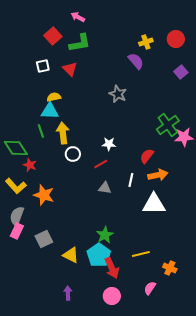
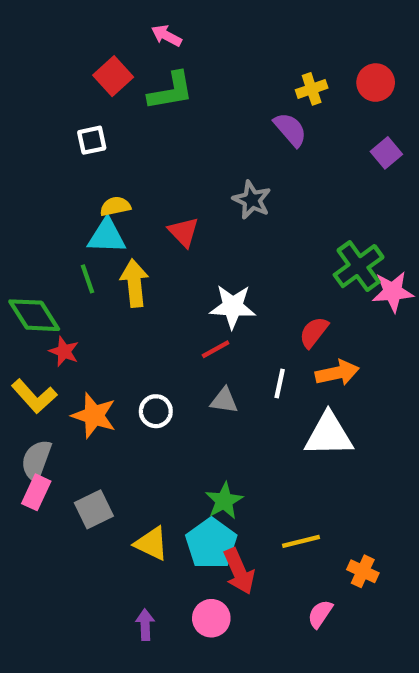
red triangle: (70, 69) -> (184, 232), moved
white star: (109, 144) -> (233, 307), size x1.5
white circle: (73, 154) -> (156, 411), moved
pink circle: (112, 296) -> (211, 618), moved

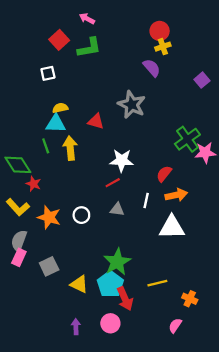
red circle: (376, 83) -> (160, 31), moved
gray star: (252, 200) -> (132, 105), size x1.4
red triangle: (184, 232) -> (96, 121), turned -30
green star: (224, 501) -> (117, 262), size x1.4
pink semicircle: (320, 614) -> (175, 326), moved

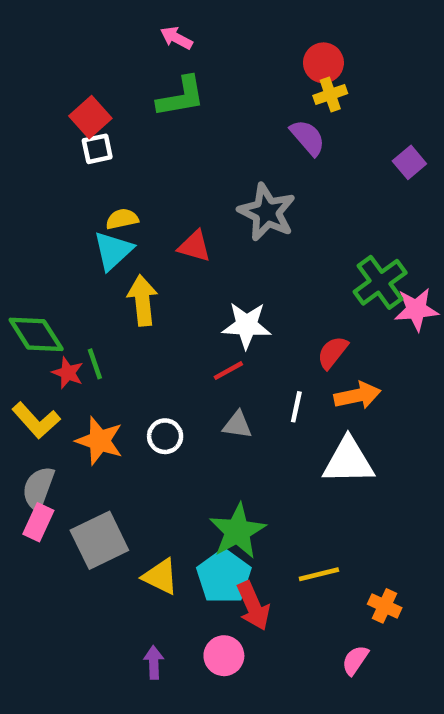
red square: (59, 40) -> (90, 117), moved
cyan triangle: (56, 124) -> (113, 251), turned -45
green line: (46, 146) -> (95, 364), moved
gray square: (49, 266) -> (99, 540), size x1.4

